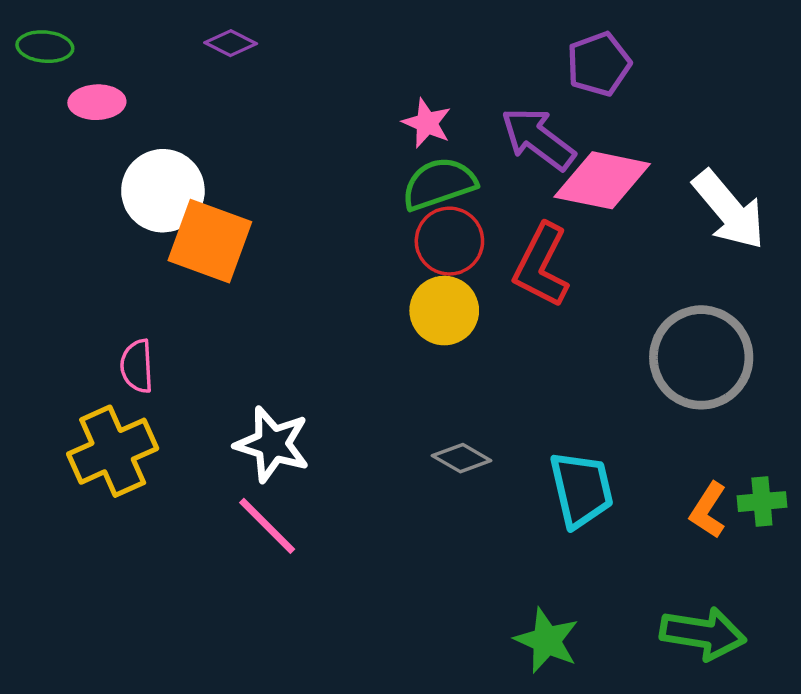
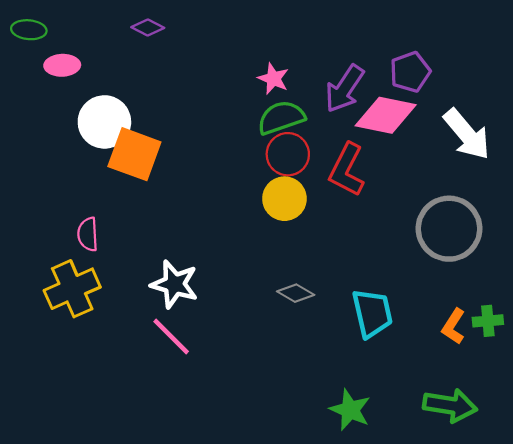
purple pentagon: (599, 64) -> (410, 72), moved
purple arrow: (538, 139) -> (345, 89), turned -93

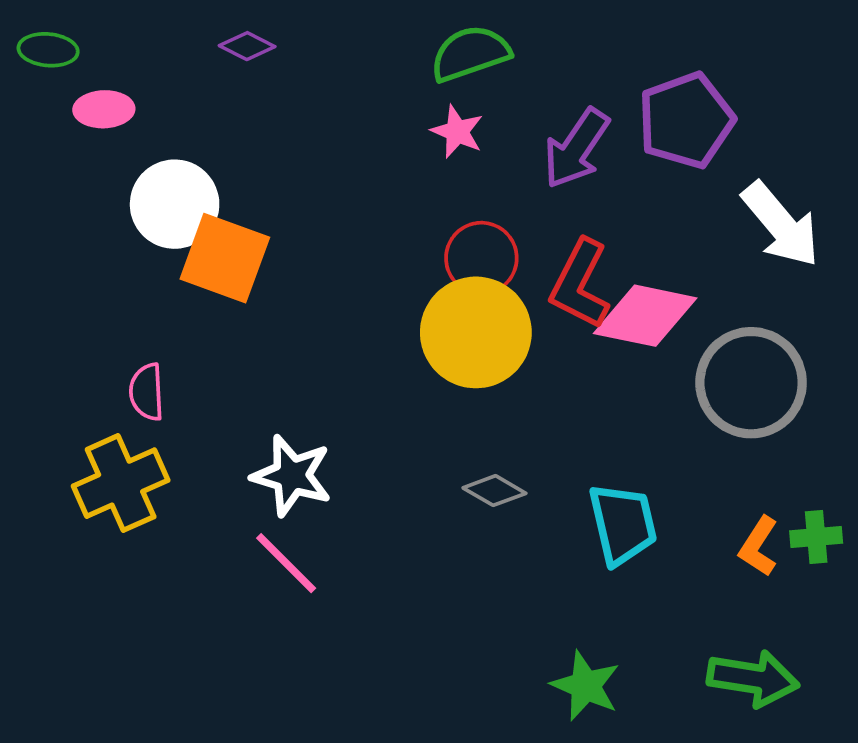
purple pentagon: (410, 72) -> (686, 120), size x1.4
pink diamond: (386, 115) -> (645, 316), moved
green semicircle: (281, 118) -> (470, 53), moved
yellow circle: (284, 199) -> (476, 332), size x1.5

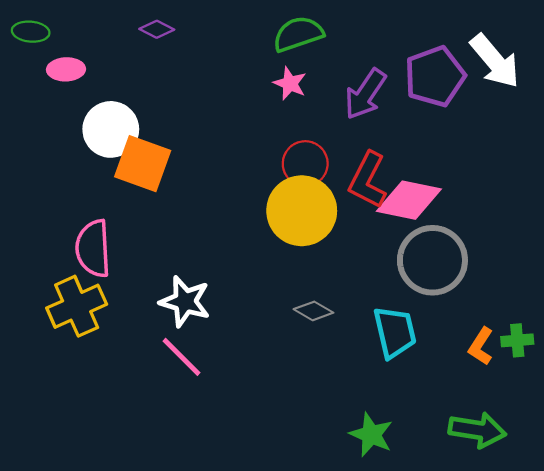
white arrow: (781, 225) -> (495, 61), moved
gray circle: (751, 383) -> (432, 260), moved
pink semicircle: (147, 392) -> (93, 248), size x1.6

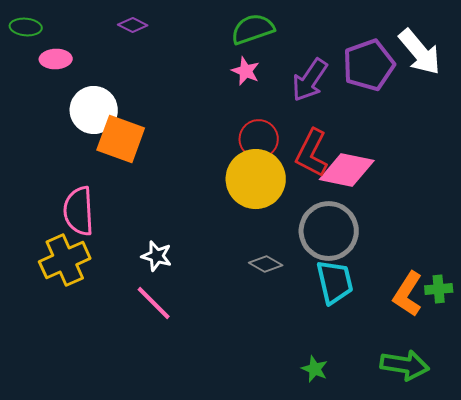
gray circle: (432, 260) -> (329, 231), moved
white star: (185, 301) -> (157, 256), size x0.7
orange L-shape: (481, 346) -> (408, 294), size x1.4
green star: (371, 435) -> (315, 369), size x0.7

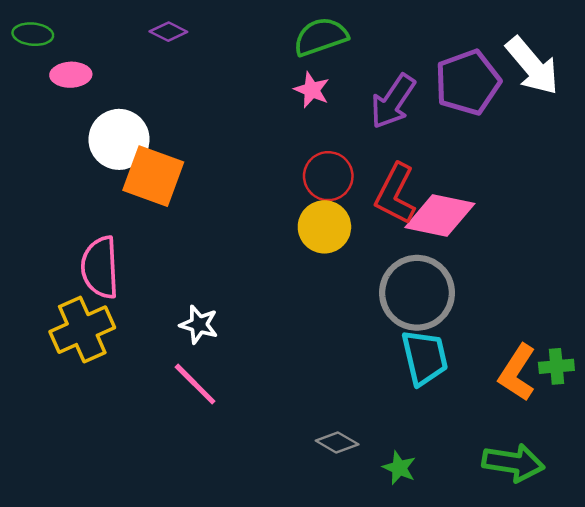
yellow circle: (256, 179) -> (324, 227), size x0.7
gray diamond: (266, 264) -> (337, 442), moved

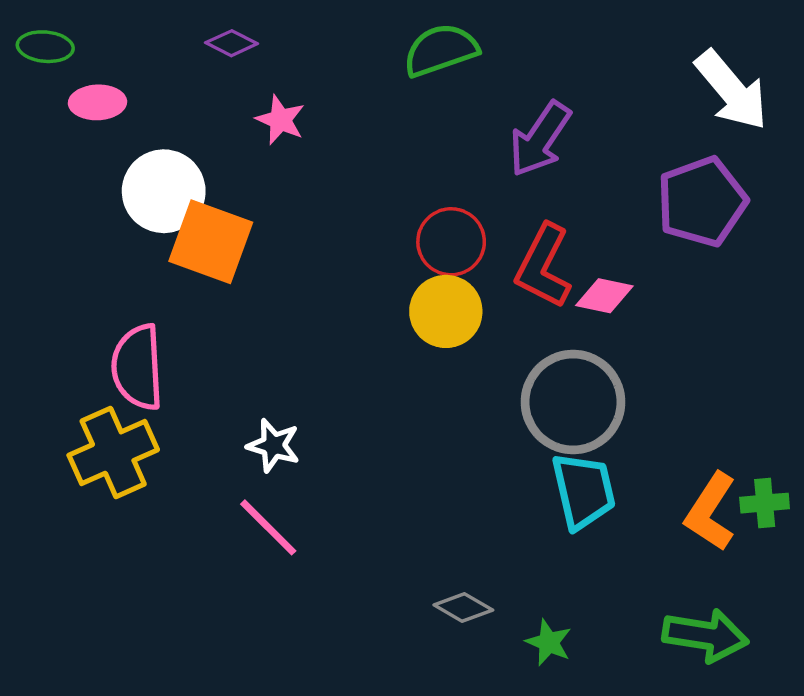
purple pentagon: (468, 82) -> (702, 202), moved
pink star: (312, 90) -> (280, 120), moved
pink diamond: (440, 215) -> (604, 296), size x0.6

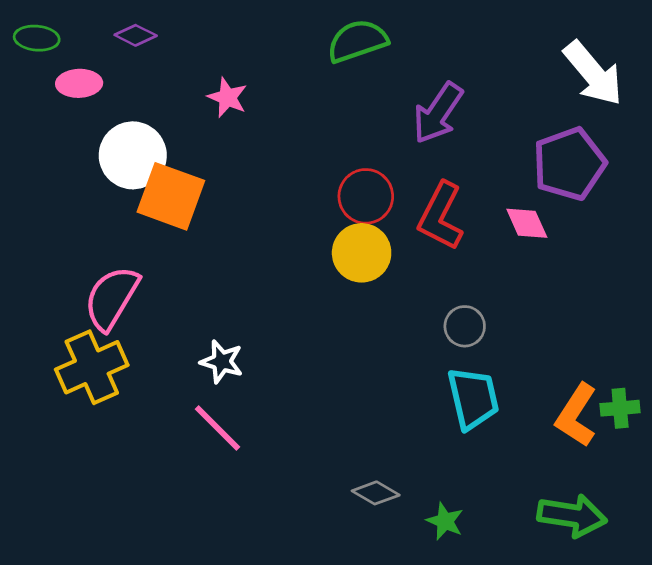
purple diamond: (232, 43) -> (136, 35), moved
pink diamond: (604, 296) -> (527, 223), moved, turned 54
pink semicircle: (138, 367) -> (112, 298), turned 34
gray circle: (573, 402) -> (465, 326), size x0.5

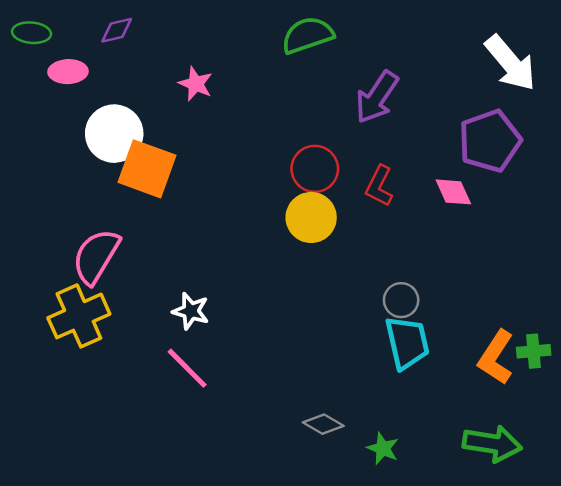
purple diamond: (136, 35) -> (117, 30), turned -40
red L-shape: (441, 216) -> (379, 186), size x0.7
gray circle: (465, 326) -> (401, 300), moved

